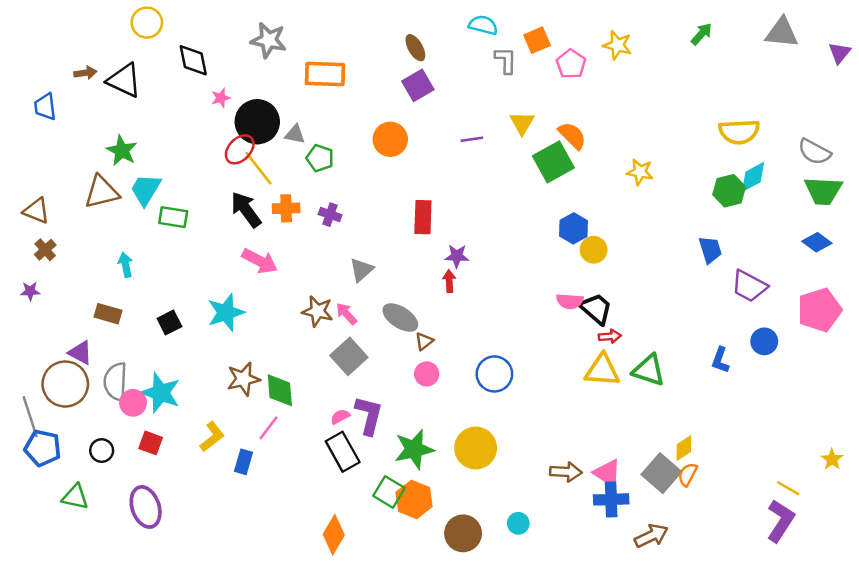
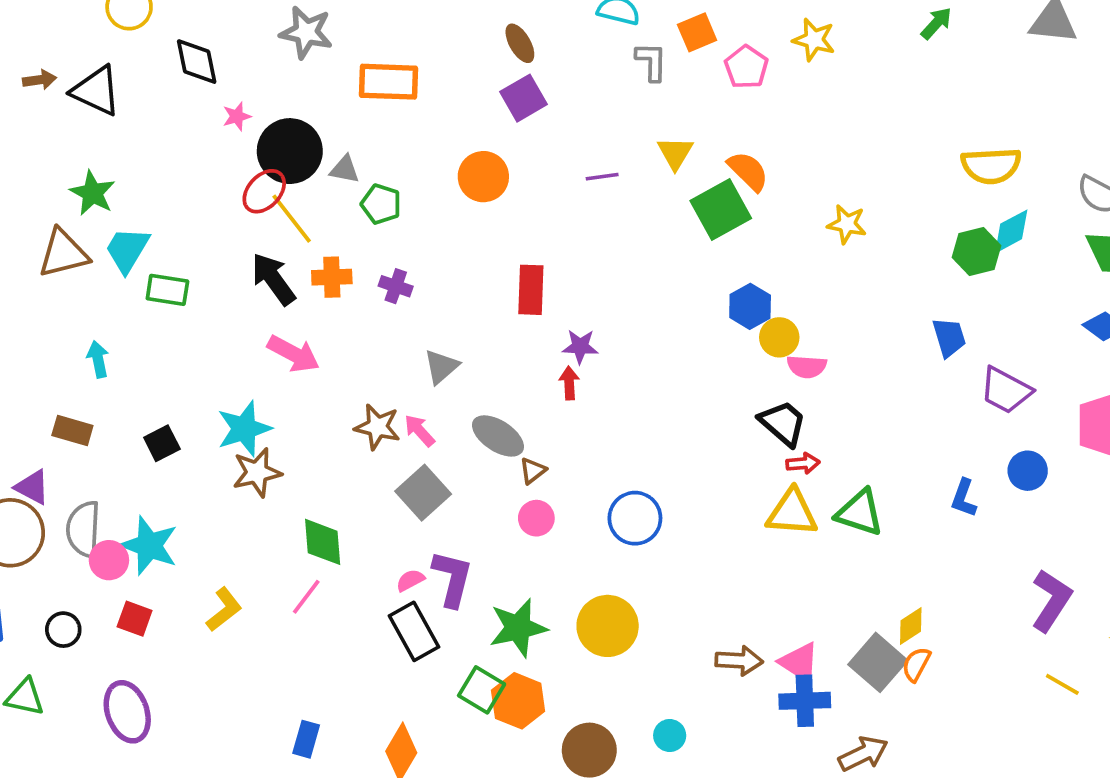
pink semicircle: (570, 301) -> (807, 367), moved
brown star: (243, 379) -> (257, 473), moved
blue rectangle: (243, 462) -> (306, 739), moved
purple L-shape: (781, 521) -> (1051, 600), moved

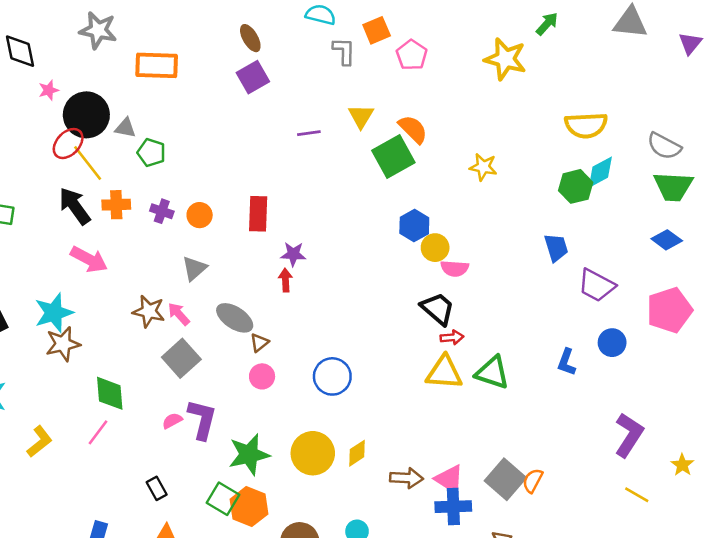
yellow star: (814, 40) -> (505, 59), moved, size x1.4
orange circle: (483, 177) -> (200, 215), moved, size x0.7
yellow diamond: (911, 626) -> (357, 453), moved
black rectangle: (414, 631) -> (157, 488), moved, size x0.6

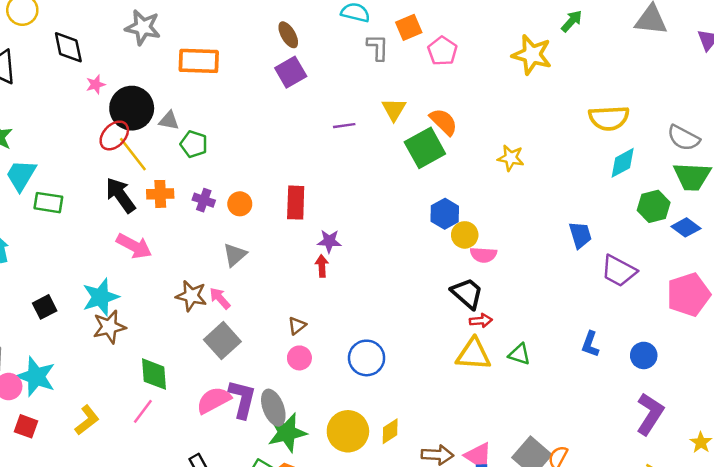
green hexagon: (576, 186) -> (654, 206), moved
gray ellipse: (235, 318) -> (273, 408), moved, turned 36
blue circle: (612, 343) -> (644, 355), moved
green triangle: (492, 373) -> (519, 354), size x0.7
pink semicircle: (172, 421) -> (214, 400), size x1.8

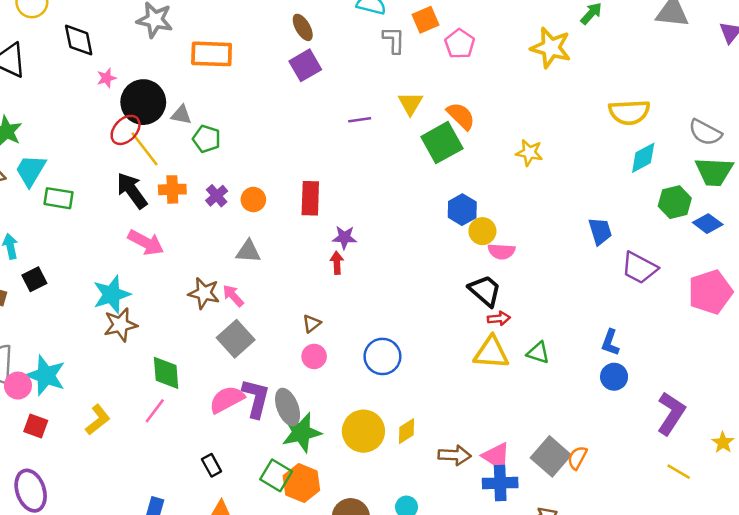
purple cross: (204, 200) -> (217, 196), turned 30
gray triangle: (235, 255) -> (248, 251), turned 45
black square: (45, 307) -> (34, 279), moved
blue circle: (644, 355) -> (614, 377), moved

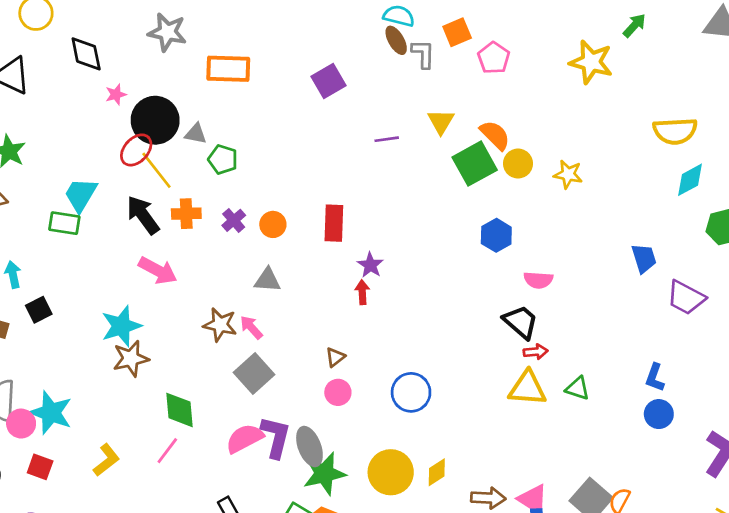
brown ellipse: (303, 27) -> (396, 40), moved
cyan trapezoid: (31, 170) -> (81, 195), moved
yellow circle: (482, 231) -> (518, 164), moved
purple star: (344, 237) -> (370, 265), turned 30

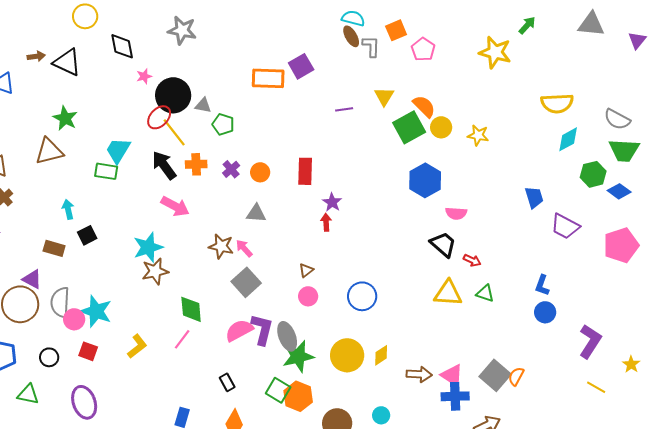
orange rectangle: (228, 69) -> (268, 78), moved
blue hexagon: (496, 235) -> (425, 180), size x1.4
red arrow: (536, 352) -> (472, 260), moved, turned 30

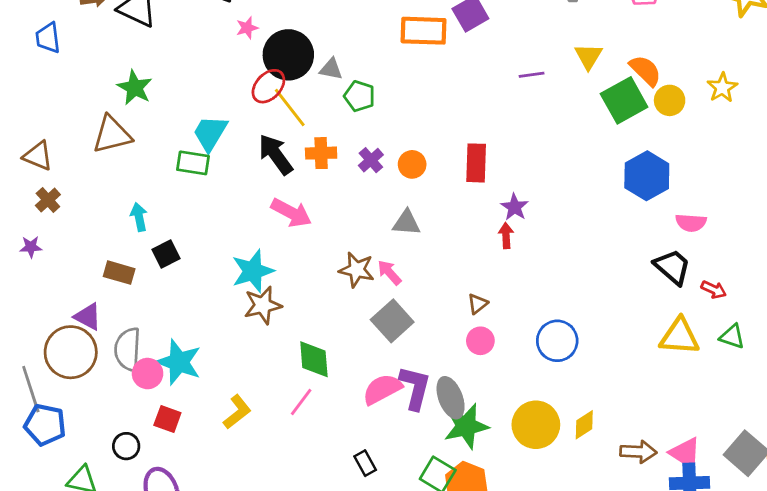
yellow star: (478, 135) -> (722, 88), moved, turned 30
black circle: (49, 357) -> (126, 446), moved

